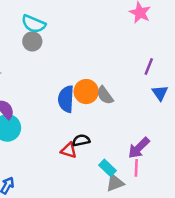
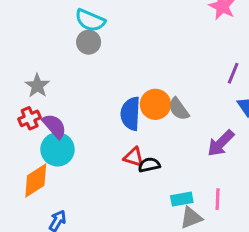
purple arrow: (139, 148) -> (221, 143), moved
red triangle: (69, 150) -> (134, 157), moved
cyan rectangle: (107, 168) -> (182, 199), turned -54

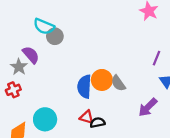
cyan semicircle: (90, 20) -> (44, 26), moved
purple semicircle: (54, 126) -> (31, 55), moved
cyan circle: (58, 149) -> (45, 119), moved

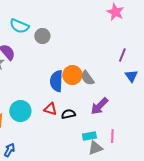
gray circle: (55, 36) -> (42, 36), moved
purple arrow: (148, 107) -> (99, 106), moved
red triangle: (87, 117) -> (50, 109), moved

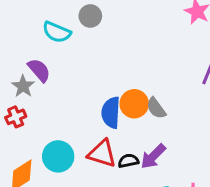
gray circle: (42, 36) -> (90, 16), moved
purple arrow: (99, 106) -> (153, 156), moved
red triangle: (50, 109) -> (102, 153), size x1.5

